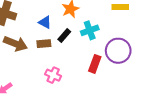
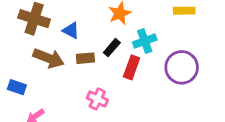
blue triangle: (45, 22) -> (71, 30), moved
red rectangle: (95, 64) -> (132, 67), moved

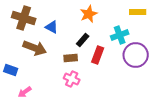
cyan cross: (145, 41) -> (120, 35), moved
brown rectangle: (85, 58) -> (71, 58), moved

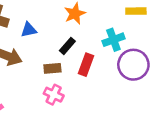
blue triangle: (52, 27) -> (29, 30), turned -40

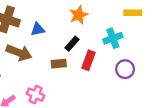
purple circle: (133, 65) -> (125, 69), moved, size x0.7
pink cross: (54, 95) -> (35, 95), moved

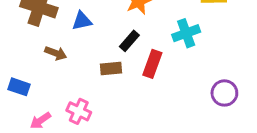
brown arrow: (19, 53) -> (56, 53), size x0.6
purple circle: (125, 69) -> (224, 93), moved

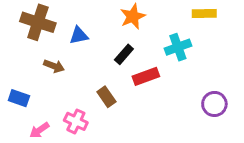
red rectangle: (152, 64) -> (146, 76), turned 50
brown rectangle: (111, 68) -> (106, 97), moved, turned 60

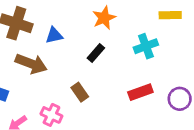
brown arrow: (54, 66) -> (31, 64), size x1.6
red rectangle: (146, 76) -> (140, 92), moved

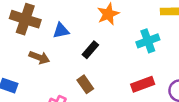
black rectangle: (96, 53) -> (90, 50), moved
brown arrow: (31, 64) -> (39, 57), size x0.7

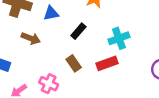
cyan cross: (148, 41) -> (119, 38), moved
red rectangle: (143, 84) -> (107, 63), moved

